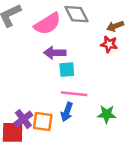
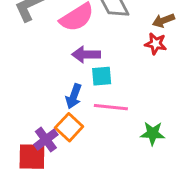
blue arrow: (67, 112) -> (74, 96), moved
orange square: (43, 121) -> (69, 127), moved, turned 35

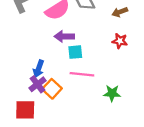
red star: (156, 44) -> (120, 41), moved
blue arrow: (74, 96) -> (39, 69), moved
purple cross: (46, 140) -> (37, 84), moved

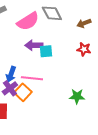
cyan square: (75, 52) -> (46, 51), moved
pink line: (82, 74) -> (32, 78), moved

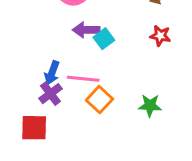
cyan square: (46, 51) -> (104, 39), turned -32
orange square: (23, 92) -> (99, 100), moved

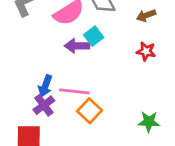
cyan square: (104, 39) -> (94, 36), moved
green star: (150, 105) -> (149, 122), moved

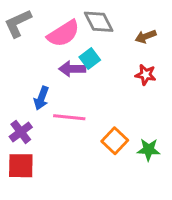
blue arrow: (45, 86) -> (41, 98), moved
purple cross: (44, 105) -> (21, 132), moved
orange square: (89, 111) -> (115, 141), moved

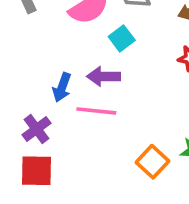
purple arrow: (72, 69) -> (104, 76), moved
orange square: (115, 141) -> (153, 162), moved

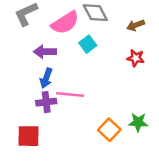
purple arrow: (104, 76) -> (45, 52), moved
purple cross: (37, 129) -> (46, 102), moved, turned 30

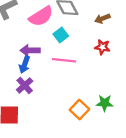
purple arrow: (45, 52) -> (30, 50), moved
pink line: (70, 95) -> (64, 60), moved
purple cross: (46, 102) -> (25, 85), turned -35

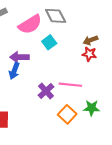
brown arrow: (102, 19) -> (90, 40), moved
pink line: (64, 60) -> (70, 85), moved
purple cross: (25, 85) -> (46, 91), moved

